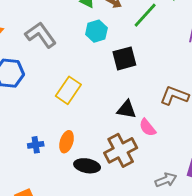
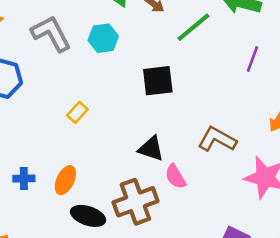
cyan hexagon: (96, 31) -> (103, 38), moved
yellow rectangle: (68, 90) -> (77, 112), size x0.6

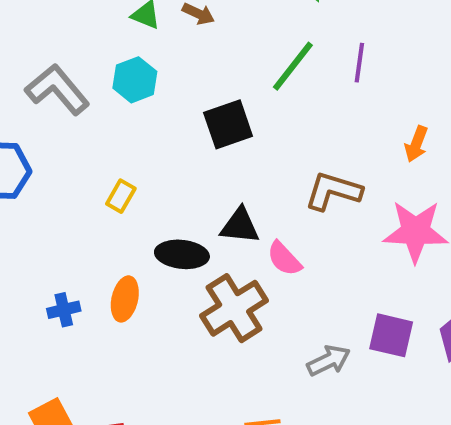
green line: (193, 27) -> (293, 66), moved
black ellipse: (88, 216) -> (182, 254), moved

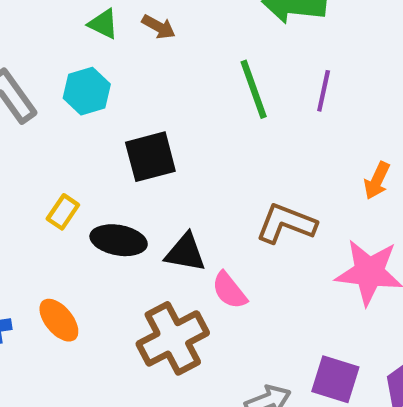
green line: (293, 66) -> (254, 89), turned -62
black square: (228, 124) -> (150, 157), moved
black ellipse: (182, 254) -> (119, 240), moved
orange ellipse: (125, 299) -> (59, 320), turned -57

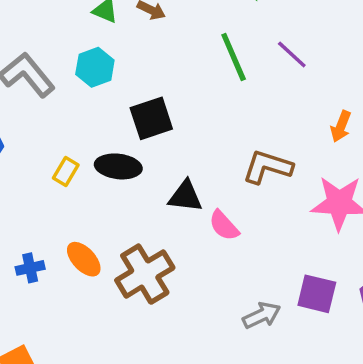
purple line: (324, 91) -> (292, 55), turned -56
yellow rectangle: (63, 212) -> (66, 171), moved
black ellipse: (119, 240) -> (118, 166), moved
brown cross: (173, 338) -> (145, 274), moved

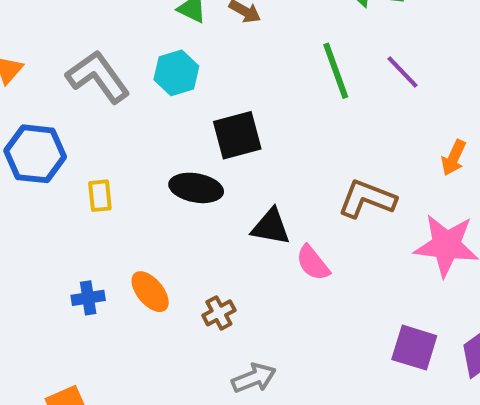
yellow rectangle: (66, 171) -> (100, 196), moved, turned -40
brown cross: (145, 274) -> (219, 313), size x0.5
gray arrow: (262, 315) -> (254, 378), moved

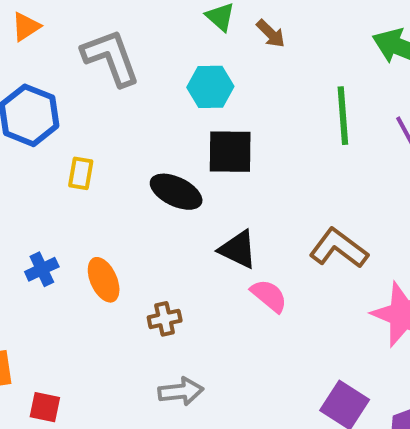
cyan hexagon: (176, 73) -> (210, 87), moved
pink semicircle: (313, 263) -> (269, 296), turned 153
blue cross: (88, 298) -> (42, 269), turned -32

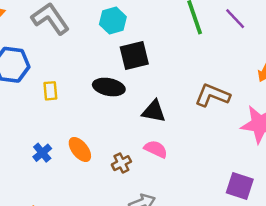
pink semicircle: (269, 296) -> (156, 149), moved

